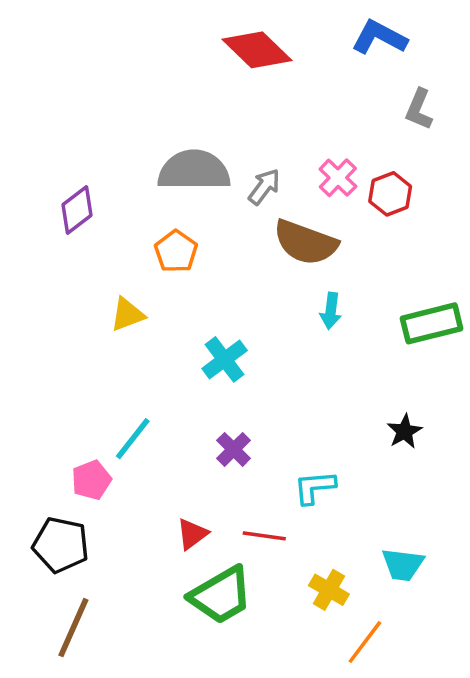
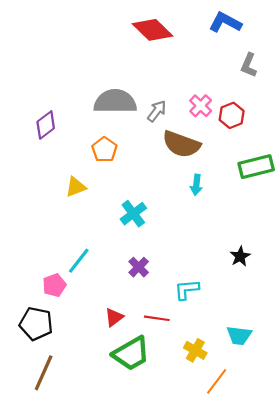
green rectangle: (432, 323) -> (256, 167), moved

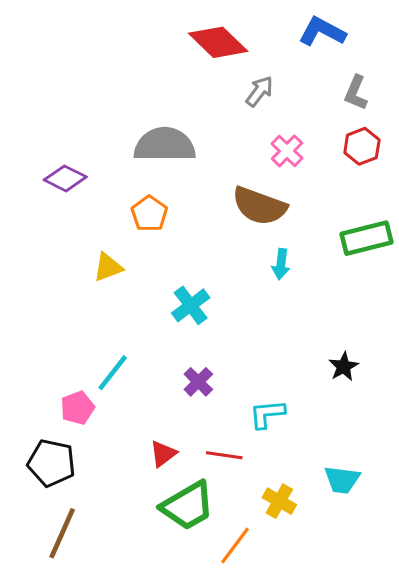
gray arrow: (157, 111) -> (259, 91), moved
red hexagon: (232, 115) -> (362, 146), moved
purple diamond: (46, 125) -> (65, 178), turned 64
orange line: (217, 381) -> (235, 545), moved

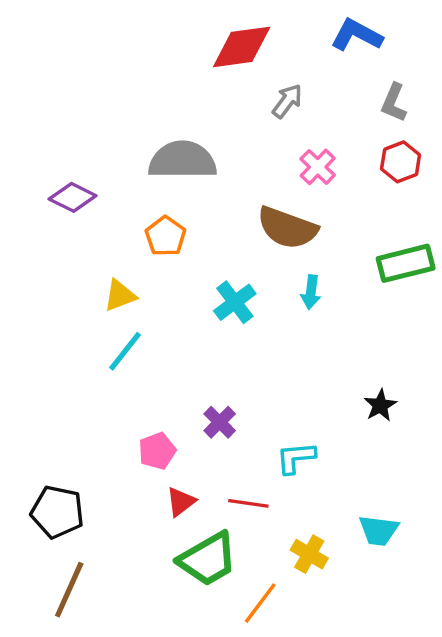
red diamond: (218, 42) -> (242, 47), turned -52
cyan cross: (191, 305) -> (235, 302), moved
cyan line: (113, 373) -> (125, 351), moved
pink pentagon: (77, 408) -> (157, 451), moved

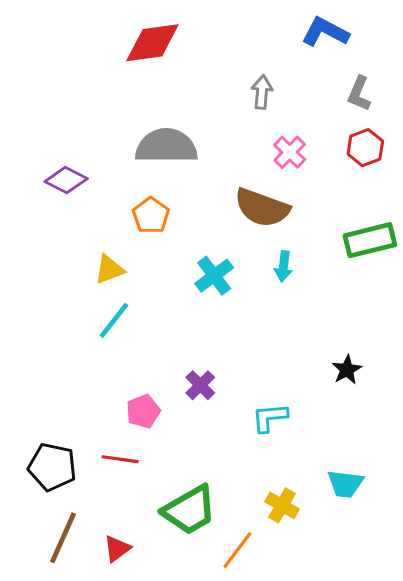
red diamond: (242, 47) -> (152, 43), moved
gray arrow: (287, 101) -> (262, 92), turned -32
red triangle: (181, 502) -> (117, 549), moved
red line: (248, 503) -> (120, 459), moved

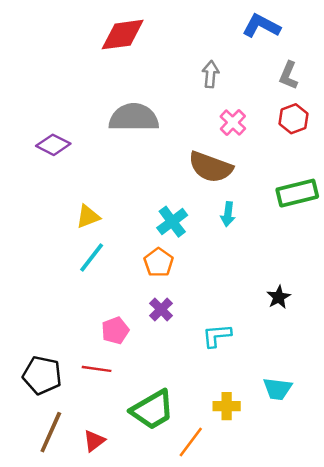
orange pentagon: (151, 215) -> (159, 262), moved
yellow cross: (282, 505) -> (227, 406), turned -30

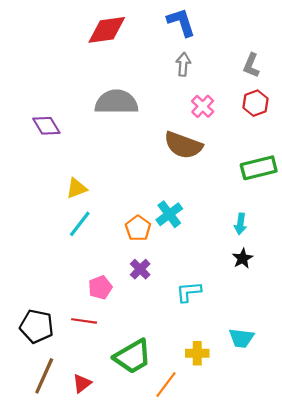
blue L-shape: (261, 26) -> (181, 22), moved, turned 44
purple diamond: (53, 145) -> (46, 126), turned 32
cyan arrow: (228, 214) -> (240, 224), moved
cyan cross: (172, 222) -> (169, 214), moved

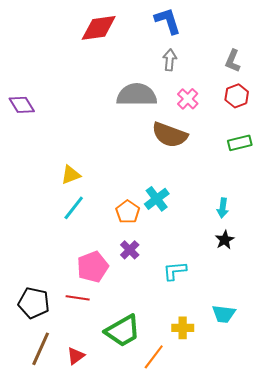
gray semicircle: (116, 102) -> (137, 95), moved
purple diamond: (46, 126) -> (22, 105), moved
green rectangle: (259, 168) -> (240, 143), moved, size x0.7
pink pentagon: (100, 287) -> (93, 267), size x1.4

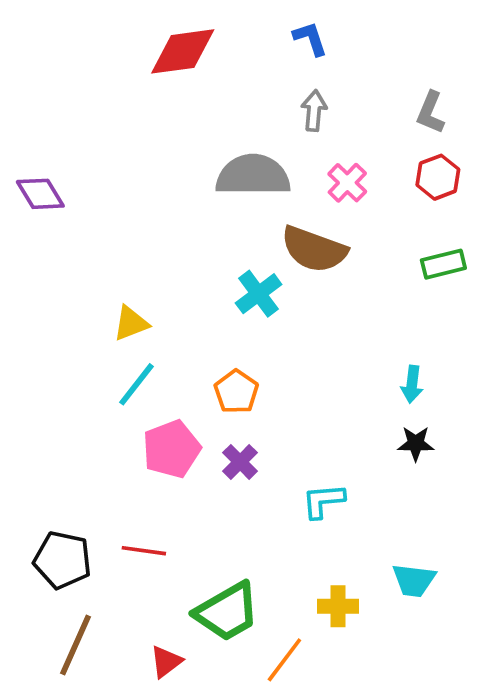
blue L-shape: (168, 21) -> (310, 39), size x0.7
cyan cross: (157, 199) -> (259, 294), moved
black star: (225, 240) -> (416, 443), turned 30
pink pentagon: (93, 267) -> (172, 449), moved
red triangle: (76, 356) -> (166, 662), moved

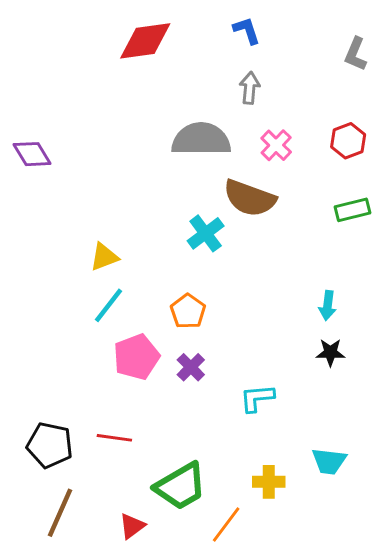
gray L-shape: (430, 112) -> (355, 54), moved

